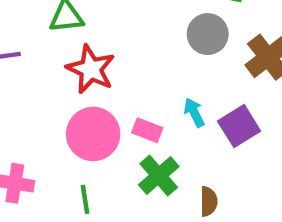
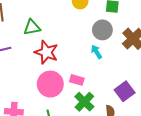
cyan arrow: (194, 112) -> (96, 52), moved
purple square: (239, 126) -> (125, 91), moved

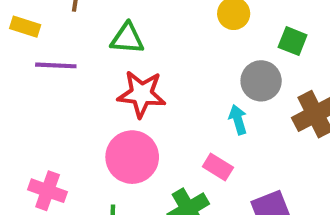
red star: (46, 52) -> (142, 94), turned -30
pink rectangle: (77, 80) -> (218, 167), moved

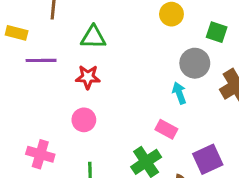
red star: (142, 94) -> (88, 77), moved, size x0.7
pink circle: (132, 157) -> (84, 120), moved, size x0.6

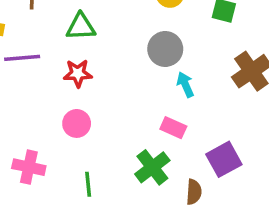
gray circle: (195, 63) -> (165, 49), moved

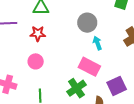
pink rectangle: (173, 128) -> (89, 67), size x1.5

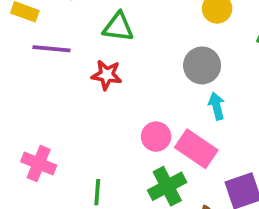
pink circle: (36, 61) -> (156, 137), moved

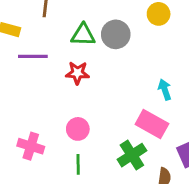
gray circle: (202, 65) -> (116, 34), moved
pink circle: (156, 137) -> (78, 129), moved

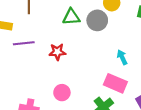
gray circle: (116, 34) -> (97, 20), moved
green triangle: (83, 35) -> (71, 17), moved

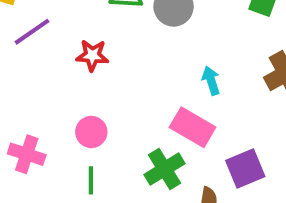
purple line: (24, 43) -> (32, 32), turned -36

